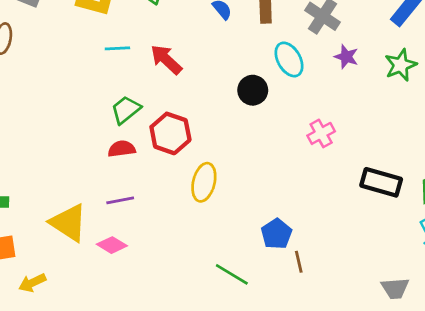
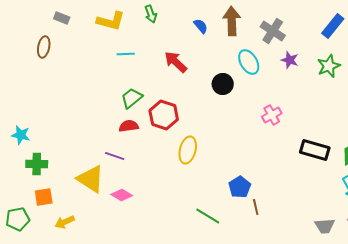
red arrow: (166, 59) -> (176, 62), moved
purple line: (120, 200) -> (115, 156), moved, turned 30

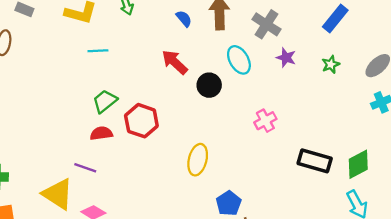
red arrow: (176, 62) -> (175, 62), moved
green star: (329, 66) -> (331, 64), size x0.7
yellow ellipse: (188, 150) -> (198, 160), moved

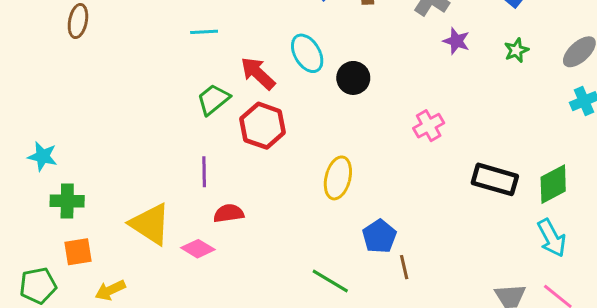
cyan ellipse: (239, 60) -> (307, 53), moved
red arrow: (175, 62) -> (258, 73), moved
red semicircle: (101, 133) -> (229, 213), moved
purple line: (85, 168) -> (204, 172), moved, turned 70

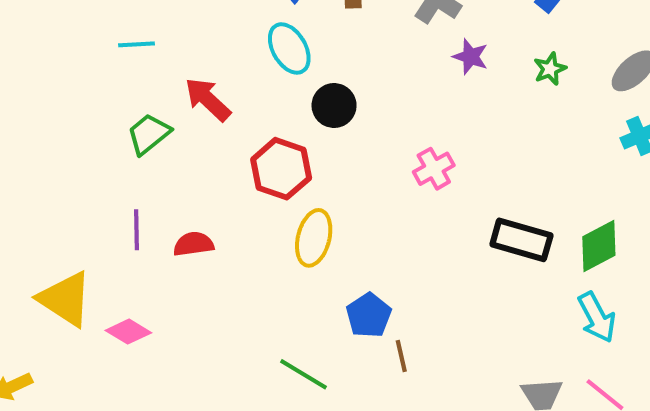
cyan ellipse: (307, 53) -> (289, 48), moved
red hexagon: (263, 126) -> (281, 169), moved
red semicircle: (229, 213) -> (194, 244), moved

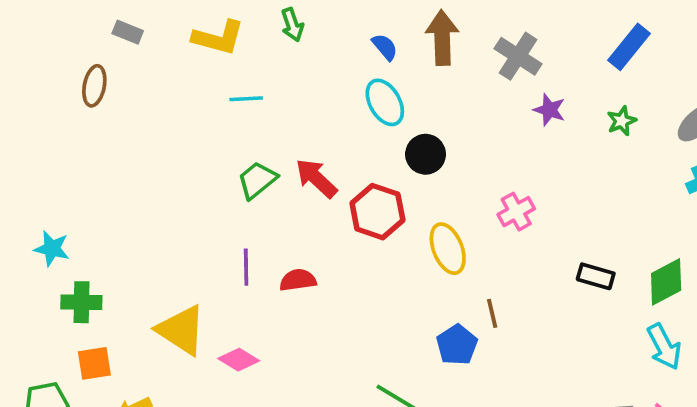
red arrow: (208, 99) -> (316, 178), moved
yellow ellipse: (314, 238) -> (448, 249), moved, turned -36
black rectangle: (521, 240) -> (596, 276), size x0.7
brown line: (401, 356) -> (492, 313), moved

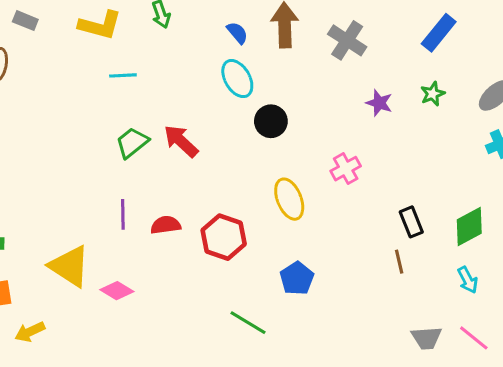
purple star: (549, 110) -> (379, 103), moved
red hexagon: (377, 212) -> (224, 237), moved
black rectangle: (596, 276) -> (411, 222), turned 52
brown line: (492, 313) -> (399, 262), moved
cyan arrow: (664, 347) -> (468, 280), size x0.7

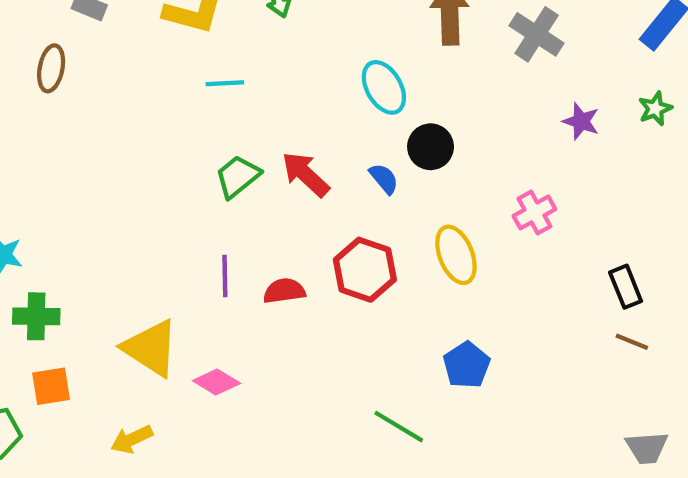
blue semicircle: (237, 33) -> (384, 179), moved
red hexagon: (224, 237) -> (365, 270), moved
brown line: (399, 262) -> (632, 342), moved, turned -55
yellow arrow: (30, 332) -> (132, 439), moved

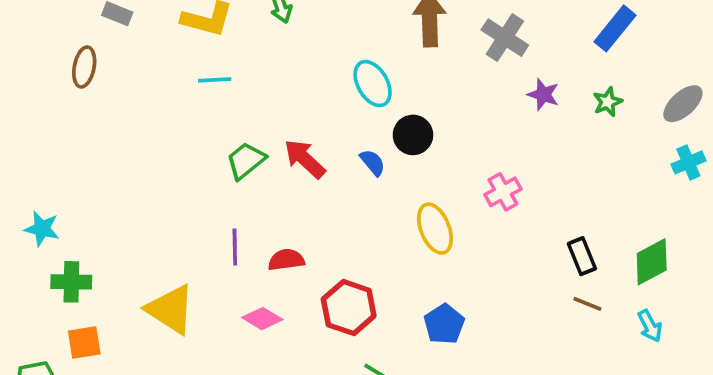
cyan line: (225, 83) -> (215, 80), moved
purple star: (581, 121) -> (543, 95), moved
red hexagon: (365, 270) -> (349, 308), moved
pink diamond: (216, 382) -> (262, 319), moved

